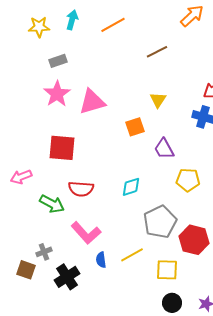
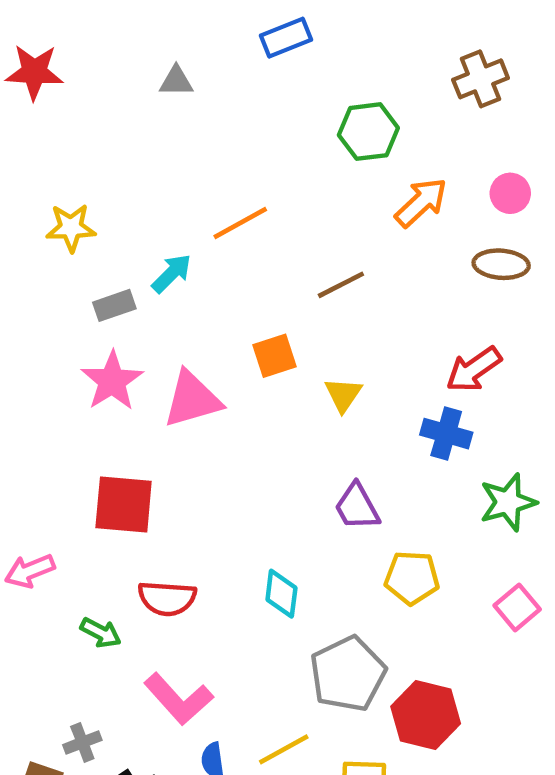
cyan arrow: (72, 20) -> (172, 273), moved, turned 30
orange square: (135, 127) -> (275, 356), moved
cyan diamond: (131, 187) -> (281, 594), turned -65
green arrow: (52, 204) -> (101, 633), size x0.7

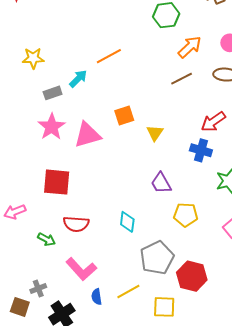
brown line: (341, 285) -> (182, 79), moved

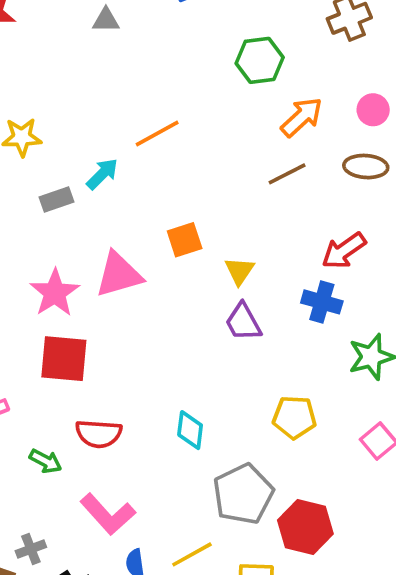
pink star: (52, 127) -> (55, 293), moved
purple trapezoid: (161, 183) -> (243, 322), moved

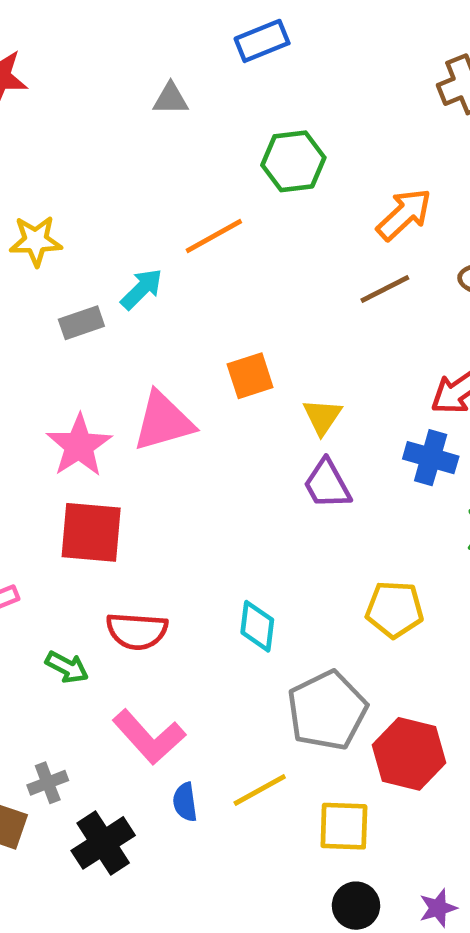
gray triangle: (106, 20) -> (171, 99), moved
green hexagon: (260, 60) -> (293, 161), moved

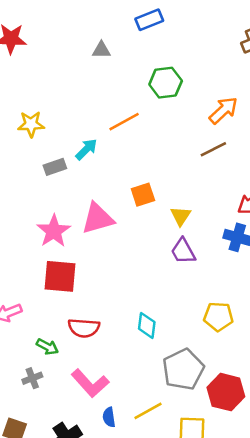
gray cross: (48, 783) -> (32, 378), moved

